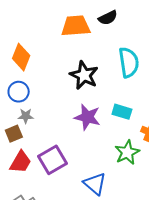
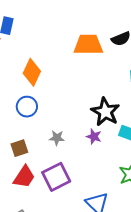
black star: (84, 75) -> (105, 112), moved
gray star: (26, 116) -> (57, 138), moved
purple star: (87, 117) -> (94, 137), size x0.6

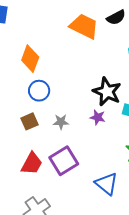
orange trapezoid: (88, 45) -> (84, 26), turned 32
blue circle: (27, 107) -> (39, 91), moved
brown square: (19, 148) -> (29, 121), moved

